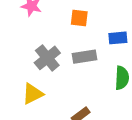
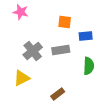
orange square: (79, 18) -> (65, 22), moved

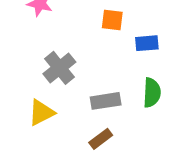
gray rectangle: (61, 50) -> (106, 101), moved

